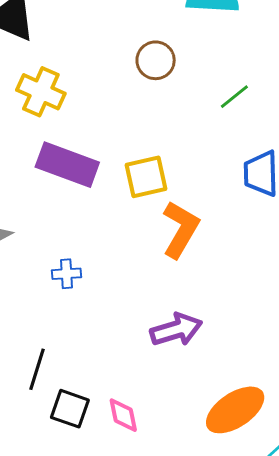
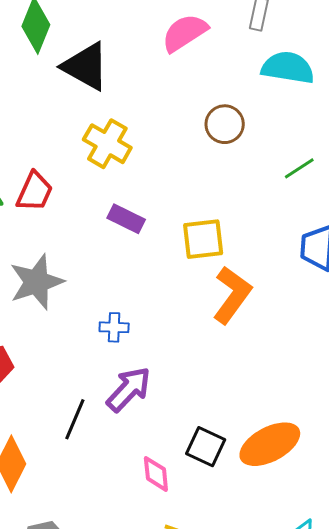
purple rectangle: (67, 165) -> (126, 219), size x0.6
purple arrow: (176, 330) -> (129, 389), moved, turned -36
black square: (70, 409) -> (206, 447), moved
orange ellipse: (235, 410) -> (270, 444), moved

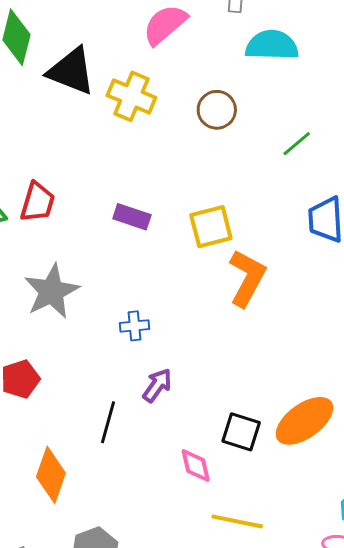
yellow cross: (107, 144) -> (131, 96), moved
purple arrow: (129, 389) -> (157, 385), size x0.7

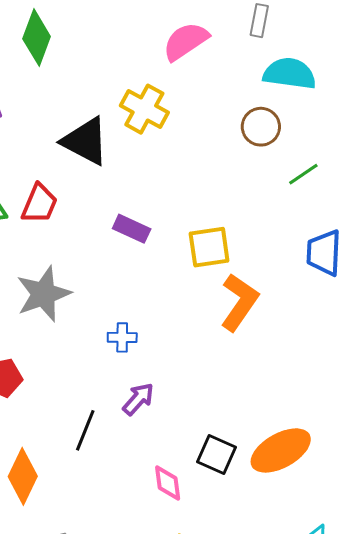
black triangle: (71, 71) -> (85, 141), moved
brown circle: (217, 110) -> (261, 127), moved

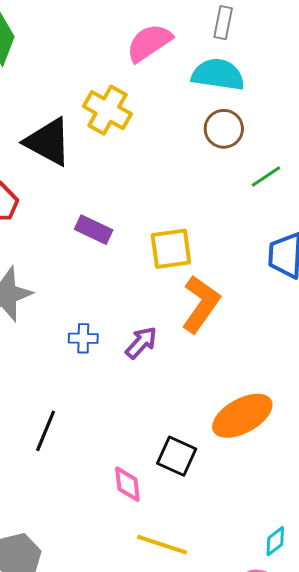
cyan semicircle: (290, 74) -> (218, 75), moved
purple arrow: (138, 399) -> (141, 343), moved
orange ellipse: (281, 450) -> (242, 416), moved

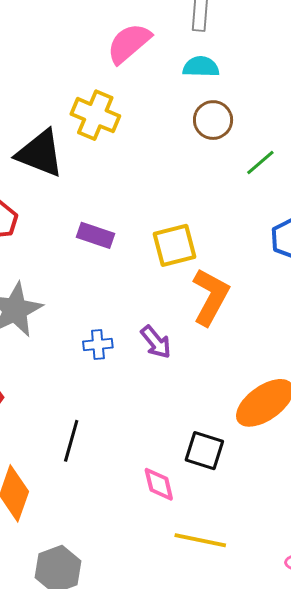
cyan semicircle: (218, 75) -> (201, 67), size x0.7
purple arrow: (141, 343) -> (156, 342), turned 105

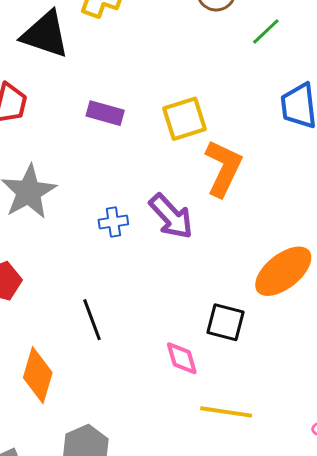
purple arrow: (156, 342) -> (171, 216), size x1.4
black line: (71, 441) -> (92, 320), turned -33

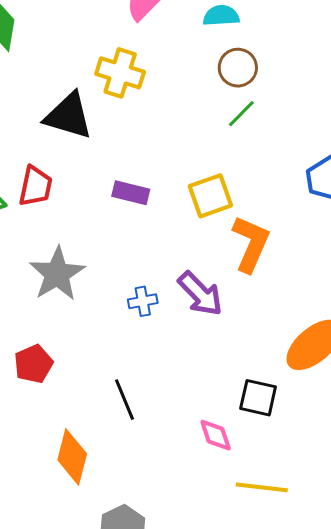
green line: (266, 31) -> (241, 114), moved

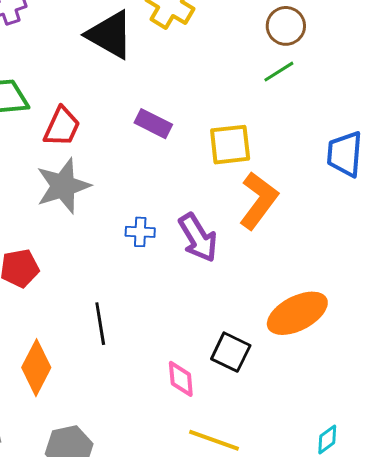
red trapezoid: (35, 186) -> (62, 127), moved

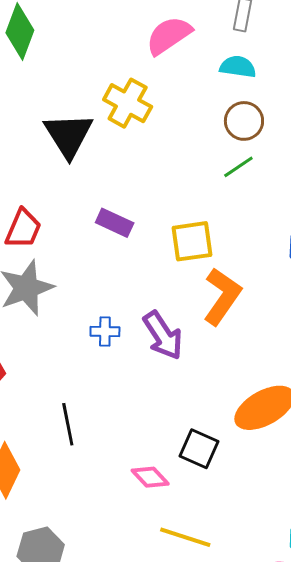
black triangle: (110, 35) -> (68, 135), turned 30
pink diamond: (181, 379) -> (150, 477), turned -36

